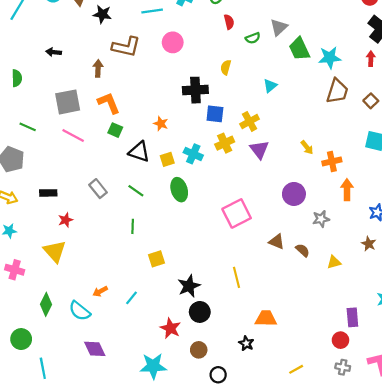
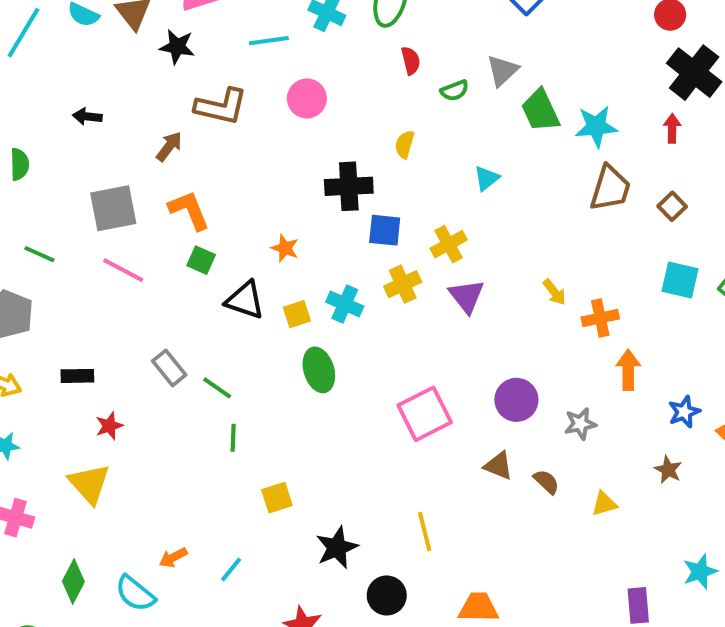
brown arrow: (98, 68) -> (169, 146), turned 35
green line: (136, 191) -> (217, 388), moved
purple circle: (294, 194) -> (516, 400), moved
black circle: (200, 312) -> (387, 595), moved

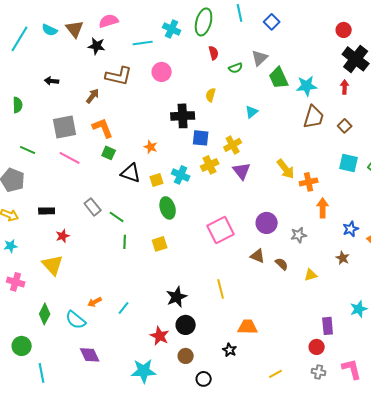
yellow arrow: (554, 292) -> (286, 169), size x1.5
yellow square: (277, 498) -> (160, 244), moved
black circle: (387, 595) -> (186, 325), moved

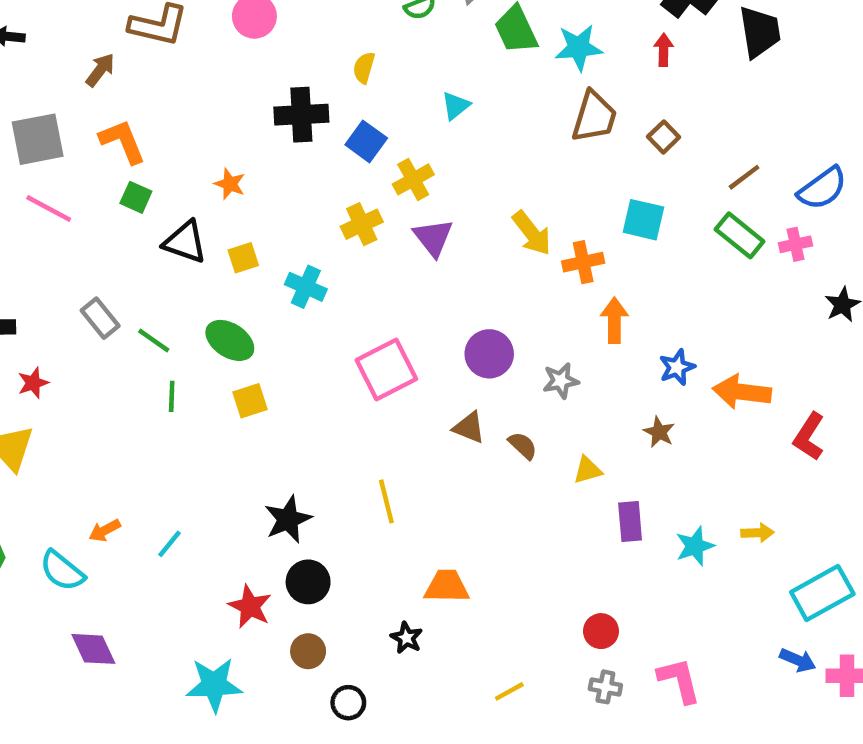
blue square: (201, 138) -> (366, 141), moved, turned 30
cyan square: (349, 163) -> (643, 220), moved
cyan cross: (181, 175) -> (306, 287), moved
green ellipse: (168, 208) -> (230, 340), moved, turned -40
purple rectangle: (328, 326) -> (630, 522), moved

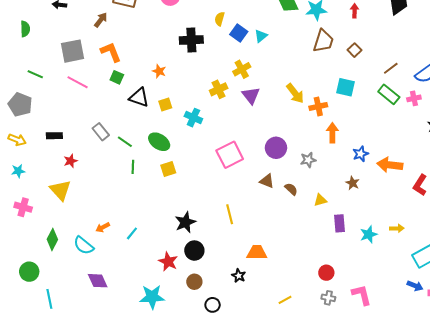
blue square: (366, 141) -> (239, 33), moved

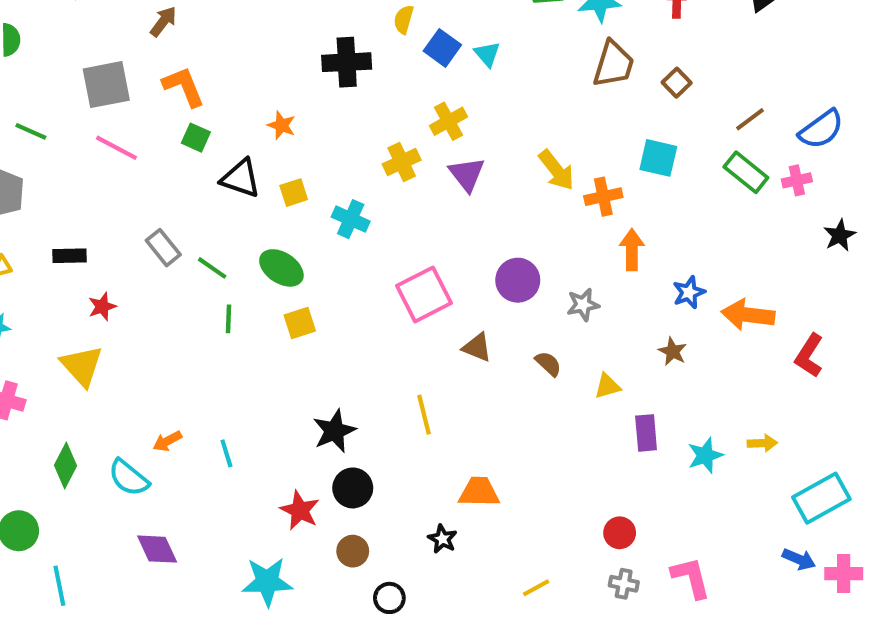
cyan triangle: (261, 36) -> (487, 54), turned -32
brown triangle: (267, 181) -> (477, 347), moved
cyan line: (132, 233) -> (226, 453), turned -56

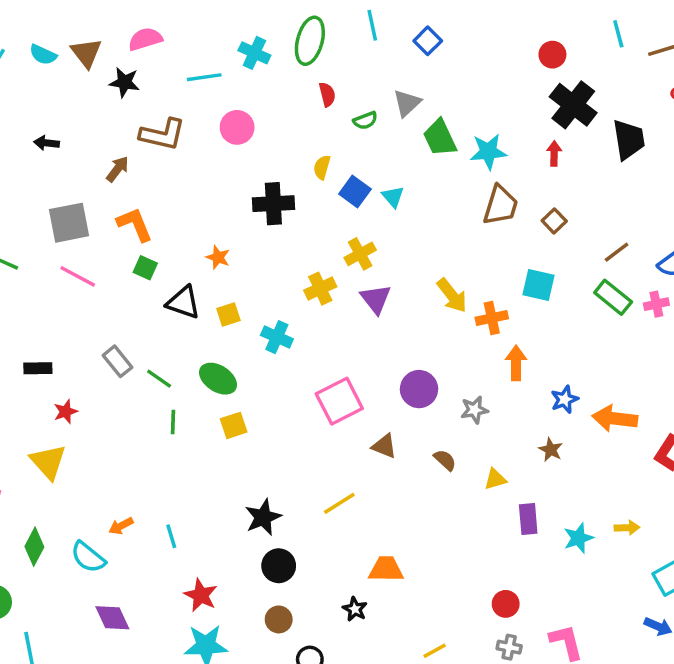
yellow line: (424, 415) -> (339, 503), turned 72
red star: (300, 510) -> (201, 595), moved

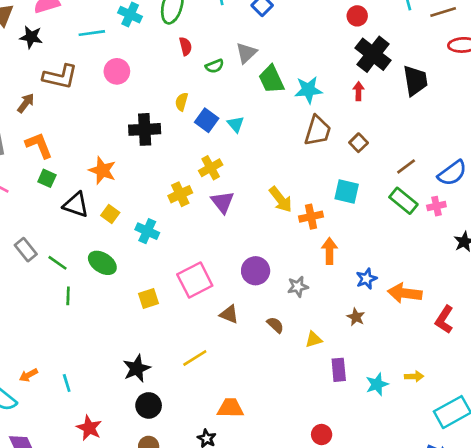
orange star: (218, 257) -> (102, 170), size x1.5
yellow square: (228, 315) -> (110, 214), turned -36
yellow square: (234, 425) -> (149, 298), moved

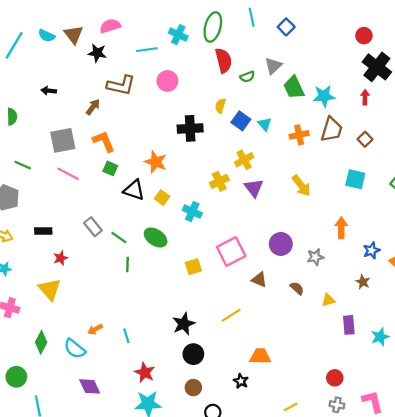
red semicircle: (186, 46) -> (224, 60), size x1.6
orange cross: (311, 217) -> (299, 135), moved

